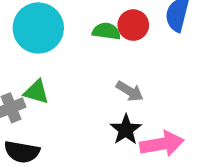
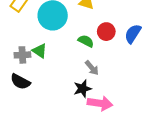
green semicircle: (106, 31) -> (86, 41), moved

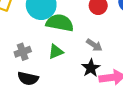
green semicircle: (86, 41) -> (60, 23), moved, size x1.6
green triangle: (40, 51) -> (56, 52), moved, turned -42

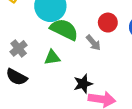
gray arrow: (94, 45) -> (93, 43), moved
gray cross: (23, 52) -> (19, 48), turned -35

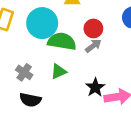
red circle: (108, 23) -> (93, 28), moved
gray arrow: (93, 43) -> (93, 46), turned -70

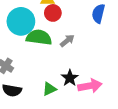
red circle: (93, 28) -> (53, 13), moved
green triangle: (59, 71) -> (49, 89), moved

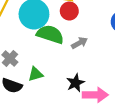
green triangle: (49, 89) -> (36, 74), moved

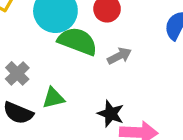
black star: (75, 83) -> (111, 114), turned -30

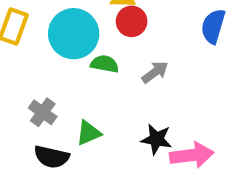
green semicircle: (78, 41) -> (105, 64), size x0.6

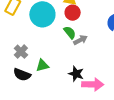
green semicircle: (105, 64) -> (70, 32), moved, turned 32

